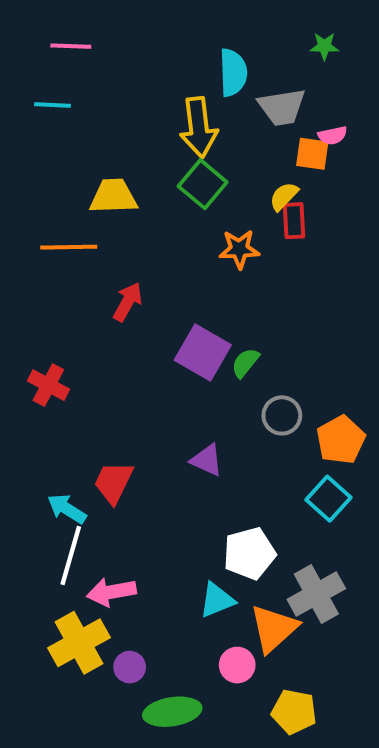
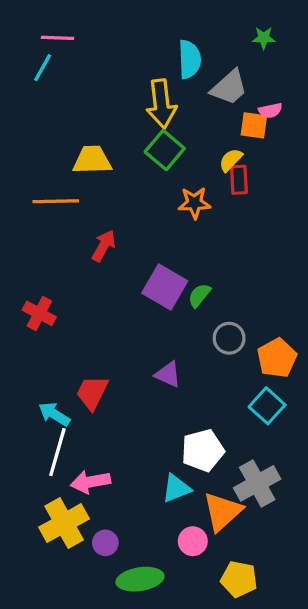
cyan line: (53, 105) -> (43, 68), moved, turned -64
gray trapezoid: (282, 107) -> (229, 87), turned -33

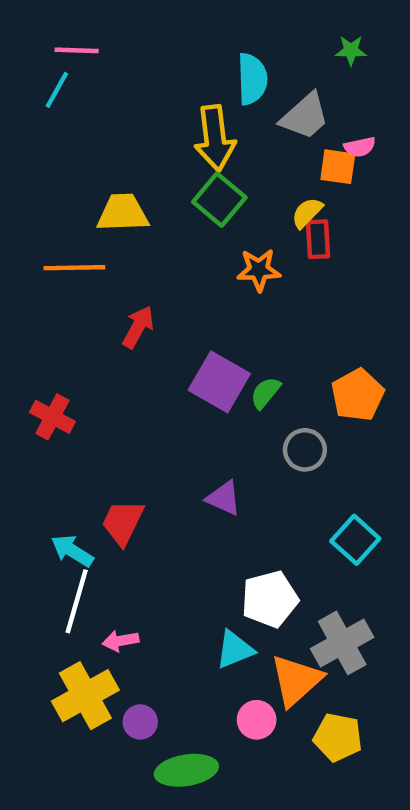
orange pentagon: (277, 358) -> (358, 395), moved
pink arrow: (90, 482) -> (121, 641), size x0.7
yellow pentagon: (239, 579) -> (338, 737), moved

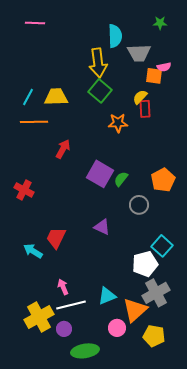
cyan line: (57, 90) -> (28, 97), moved
gray trapezoid: (305, 116) -> (139, 53), turned 40
white pentagon: (270, 599) -> (145, 264), moved
white line: (77, 601) -> (71, 305), moved, turned 60
pink arrow: (121, 641) -> (63, 287), moved, turned 77

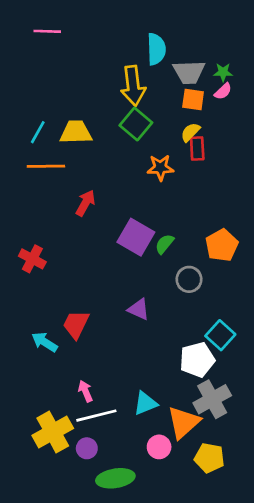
green star: (160, 23) -> (223, 72), moved
pink semicircle: (164, 67) -> (223, 91), turned -32
orange square: (154, 76) -> (193, 99), moved

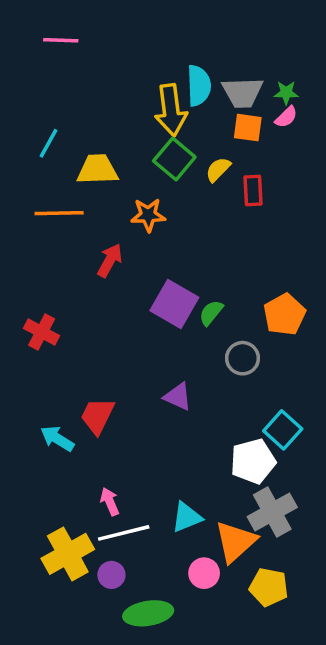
cyan semicircle: (156, 49) -> (199, 86), moved
cyan line: (38, 132) -> (49, 143), moved
yellow semicircle: (190, 132) -> (218, 169), moved
orange star: (160, 168) -> (148, 215), moved

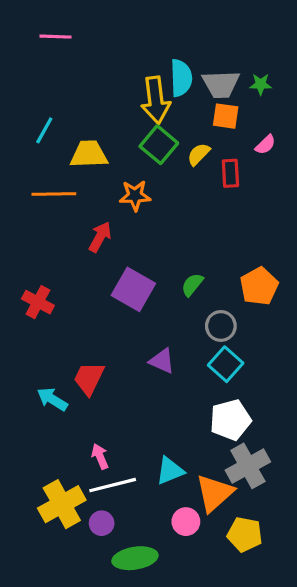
pink semicircle: (286, 117) -> (265, 145), moved
purple square: (174, 304) -> (133, 289), moved
cyan square: (283, 430) -> (226, 364), moved

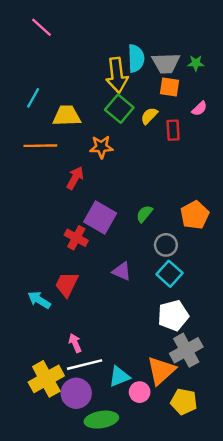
pink line: (55, 37) -> (42, 27), turned 40
red cross: (38, 302) -> (76, 238), moved
cyan triangle: (170, 471) -> (119, 377), moved
purple circle: (102, 523) -> (76, 393), size x1.6

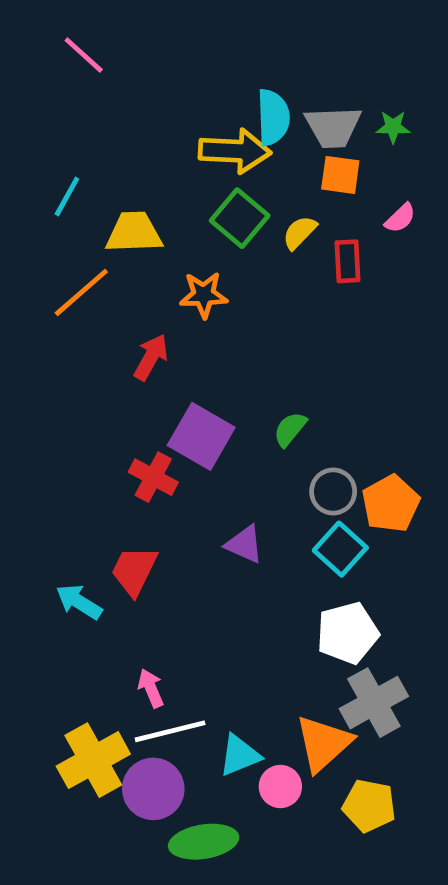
yellow arrow: (117, 75) -> (235, 151), turned -80
orange line: (40, 146) -> (81, 292), turned -40
orange pentagon: (195, 215) -> (391, 503), moved

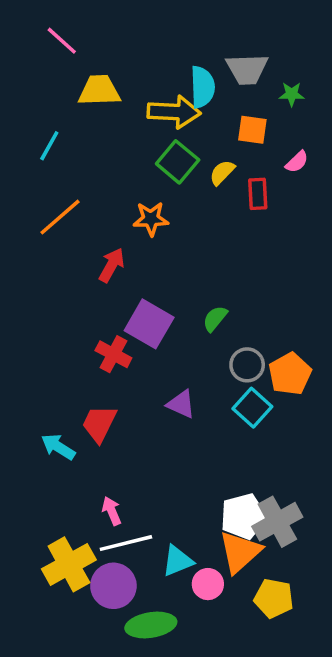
gray trapezoid: (333, 127) -> (247, 69), moved
yellow trapezoid: (134, 232) -> (99, 91), moved
white pentagon: (348, 633) -> (243, 516), moved

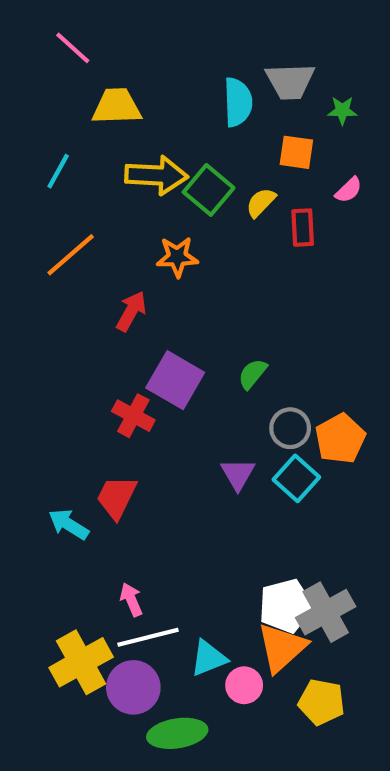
yellow arrow: (174, 112) -> (156, 175), moved
purple triangle: (181, 404) -> (238, 474), moved, turned 36

